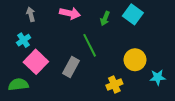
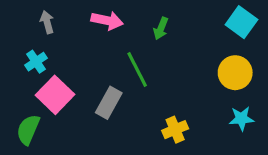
cyan square: (133, 14) -> (241, 22), moved
yellow circle: (135, 60) -> (235, 73), moved
green semicircle: (18, 85) -> (28, 130), turned -60

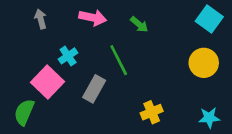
green arrow: (161, 28) -> (139, 24), turned -72
cyan cross: (36, 62) -> (68, 56), moved
cyan star: (241, 119) -> (209, 118), moved

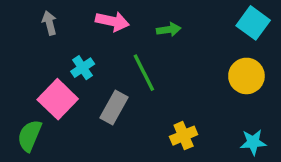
green arrow: (139, 24) -> (169, 30), turned -48

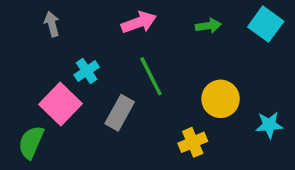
pink arrow: (112, 21) -> (139, 22), moved, turned -32
green arrow: (169, 30) -> (208, 26), moved
yellow circle: (246, 76) -> (221, 99), moved
cyan star: (253, 142) -> (269, 125), moved

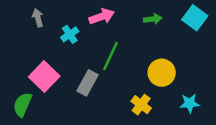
cyan cross: (87, 71) -> (70, 34), moved
green line: (151, 76) -> (111, 56), turned 52
cyan star: (269, 125) -> (190, 103), moved
yellow cross: (193, 142) -> (141, 105), turned -30

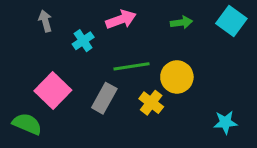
green line: (111, 56) -> (132, 66), turned 56
yellow circle: (162, 73) -> (177, 77), moved
green semicircle: (22, 105) -> (27, 124), turned 90
yellow cross: (141, 105) -> (151, 103), moved

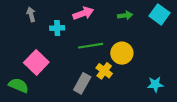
cyan cross: (83, 41) -> (57, 28), turned 32
gray rectangle: (104, 98) -> (82, 83), moved

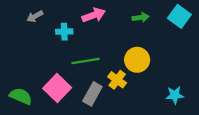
gray arrow: (31, 14) -> (35, 16), turned -104
green line: (91, 46) -> (85, 61), moved
pink square: (36, 62) -> (57, 88), moved

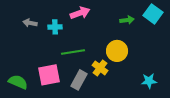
gray arrow: (35, 16) -> (30, 23), moved, turned 40
green arrow: (141, 18) -> (127, 20), moved
pink square: (57, 88) -> (49, 75), turned 35

